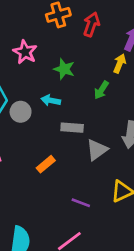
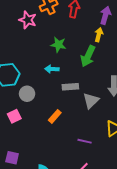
pink star: (25, 52) -> (28, 20), moved
green arrow: (101, 90) -> (88, 56), size x1.5
gray circle: (21, 112) -> (27, 94), moved

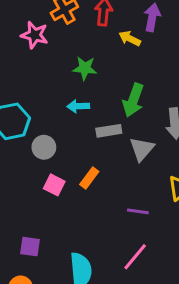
yellow arrow: (99, 35) -> (130, 38), moved, turned -72
green arrow: (88, 56) -> (133, 100), moved
pink square: (14, 116) -> (54, 185), moved, turned -32

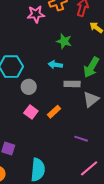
pink star: (35, 35) -> (36, 14), turned -30
pink line: (135, 257) -> (89, 168), moved

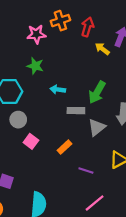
green star: (64, 41) -> (35, 66), moved
gray circle: (29, 87) -> (18, 120), moved
orange rectangle: (54, 112) -> (65, 147), moved

